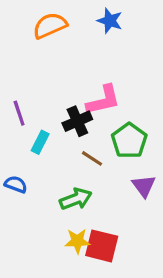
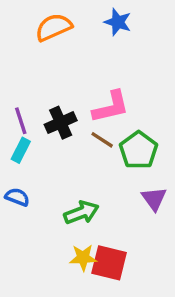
black cross: (77, 121) -> (61, 123), moved
cyan rectangle: (40, 142) -> (21, 150), moved
brown line: (92, 158) -> (102, 140), moved

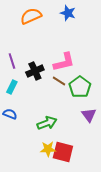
purple line: (21, 121) -> (12, 61), moved

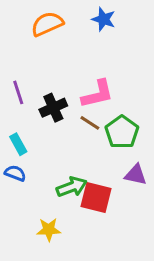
cyan rectangle: (12, 87) -> (18, 144), moved, turned -56
purple triangle: (89, 115) -> (136, 175), turned -42
yellow star: (48, 149) -> (49, 230), moved
red square: (63, 152) -> (96, 198), moved

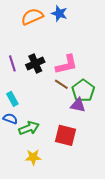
blue star: (104, 19) -> (59, 13), moved
black cross: (53, 108) -> (35, 63), moved
purple triangle: (136, 175) -> (78, 105), moved
green arrow: (72, 187) -> (29, 128), moved

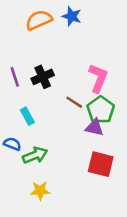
pink L-shape: (67, 65) -> (98, 78), moved, turned -55
cyan rectangle: (12, 99) -> (27, 116), moved
red square: (65, 135) -> (101, 164), moved

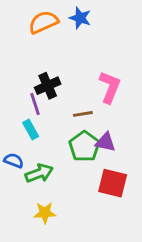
purple line: (15, 77) -> (35, 104), moved
brown line: (74, 102) -> (83, 114), turned -42
green pentagon: (101, 110) -> (84, 146), moved

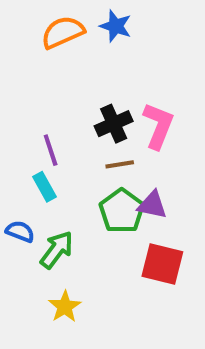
black cross: (48, 86) -> (114, 124), moved
green arrow: (39, 173) -> (57, 250), turned -32
yellow star: (45, 213) -> (65, 307), turned -30

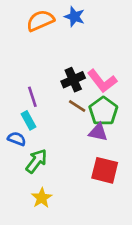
pink L-shape: (158, 126) -> (102, 81), turned 120
brown line: (120, 164) -> (77, 106), turned 42
green pentagon: (122, 211) -> (103, 111), moved
blue semicircle: (20, 231) -> (17, 139), moved

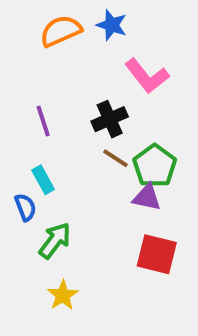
pink L-shape: (102, 81) -> (147, 76), moved
purple line: (32, 97) -> (43, 121), moved
blue semicircle: (17, 139) -> (25, 207), turned 48

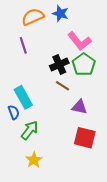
purple line: (43, 121) -> (23, 45), moved
green pentagon: (155, 166) -> (84, 64), moved
cyan rectangle: (43, 180) -> (23, 97), size x1.5

